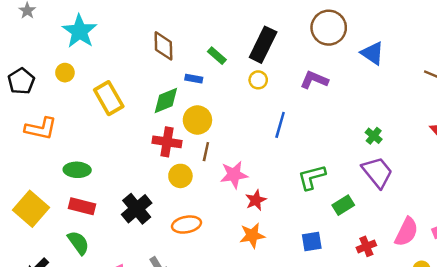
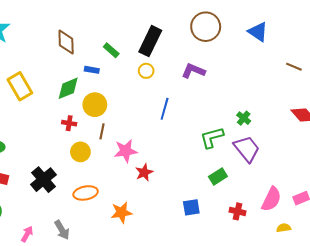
blue triangle: (372, 53) -> (258, 32), moved
red cross: (167, 142) -> (69, 123), size x0.6
green L-shape: (312, 177) -> (212, 138), moved
orange star: (252, 235) -> (121, 212), moved
red cross: (366, 246) -> (237, 211), turned 35

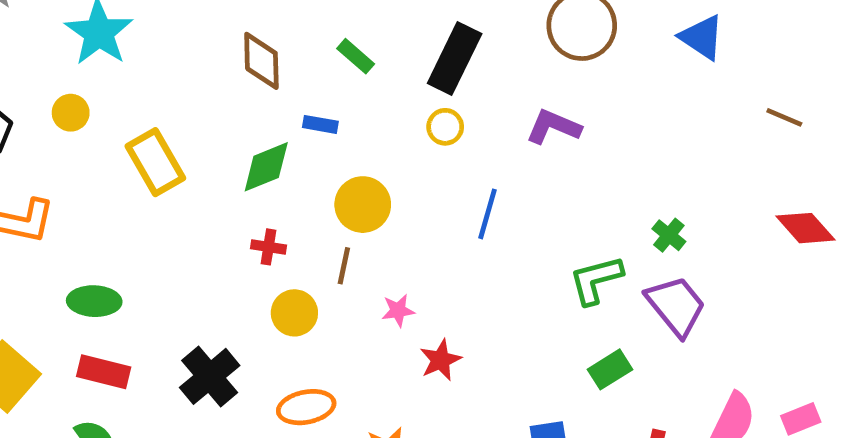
green rectangle: (111, 50) -> (356, 56), moved
yellow circle: (95, 105) -> (363, 205), moved
pink star: (126, 151) -> (398, 311), size x0.6

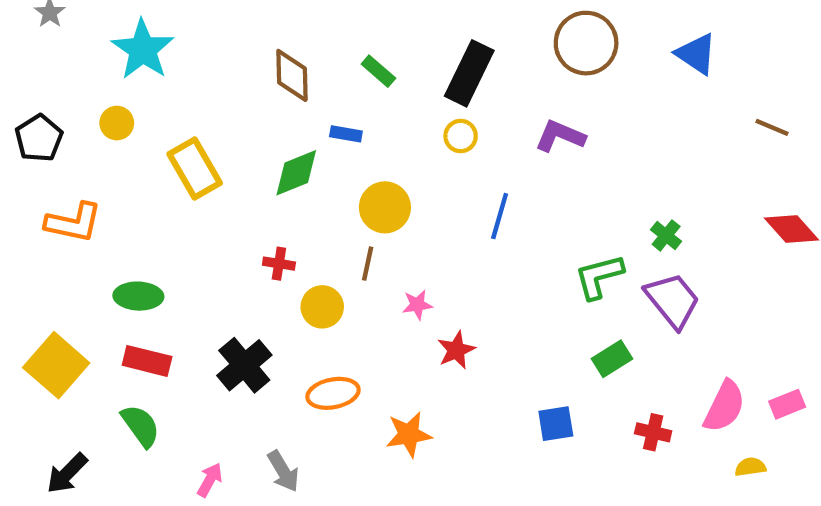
red cross: (268, 247) -> (279, 264), moved

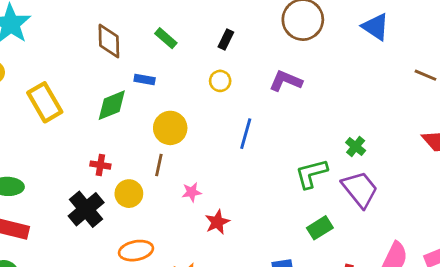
black rectangle: (469, 73) -> (226, 40), size x0.5
black cross: (244, 365) -> (86, 209), moved

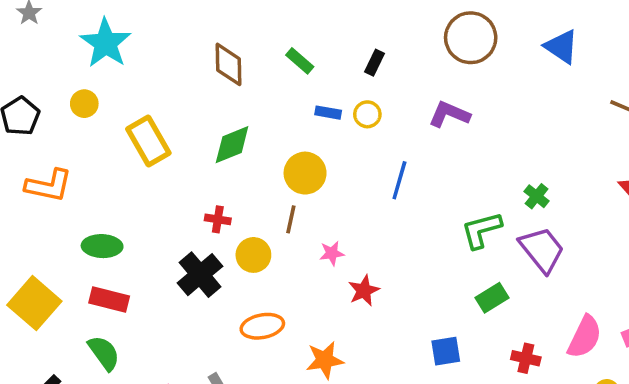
blue rectangle: (145, 79) -> (328, 113), moved

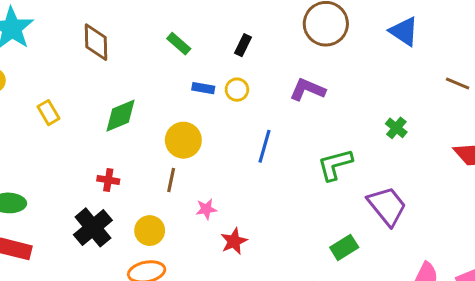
brown diamond: (228, 64) -> (96, 42), moved
yellow rectangle: (148, 141) -> (49, 113), size x0.6
green cross: (537, 196) -> (396, 128), moved
green L-shape: (481, 230) -> (335, 165), moved
yellow circle: (253, 255) -> (150, 231), moved

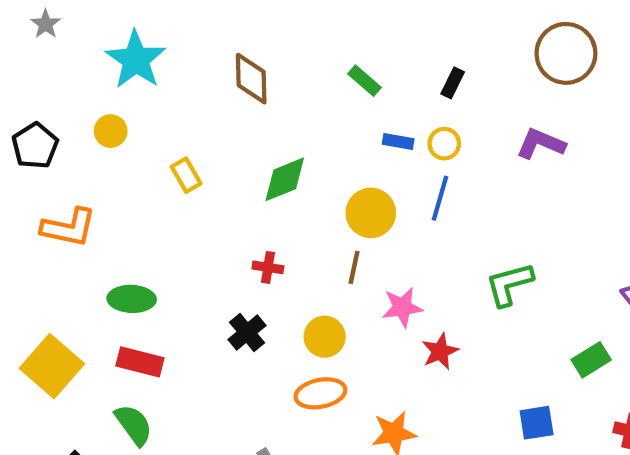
blue line: (265, 146) -> (440, 198), moved
green L-shape: (335, 165) -> (509, 284), moved
pink star: (206, 209) -> (402, 307), size x1.4
black cross: (93, 227) -> (247, 332), size x0.7

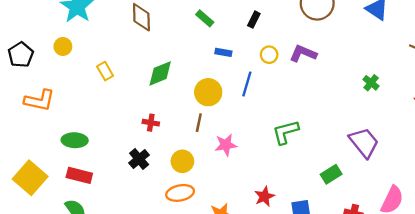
yellow circle: (444, 144) -> (269, 55), moved
red star: (440, 351) -> (264, 196), moved

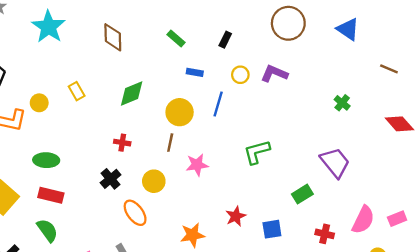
yellow circle: (63, 46) -> (39, 103), moved
orange ellipse: (180, 193) -> (135, 213), moved, turned 64

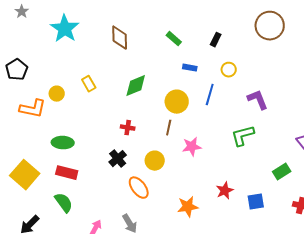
purple L-shape: (274, 74) -> (258, 100), moved, turned 45

